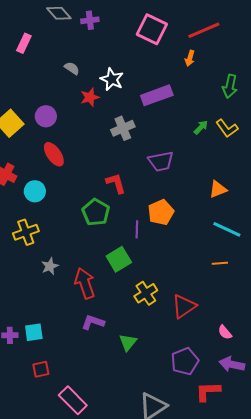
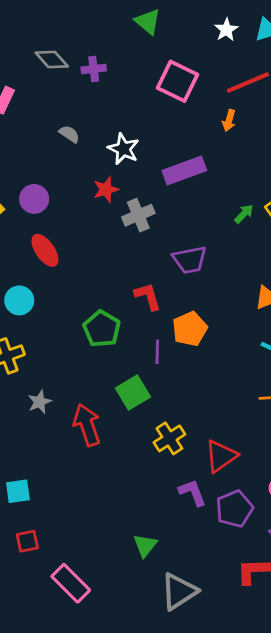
red star: (90, 97) -> (106, 189), moved
red L-shape: (116, 183) -> (148, 296), moved
purple L-shape: (93, 322) -> (192, 493), moved, turned 50
green triangle: (128, 342) -> (145, 545), moved
purple pentagon: (185, 361) -> (234, 509), moved

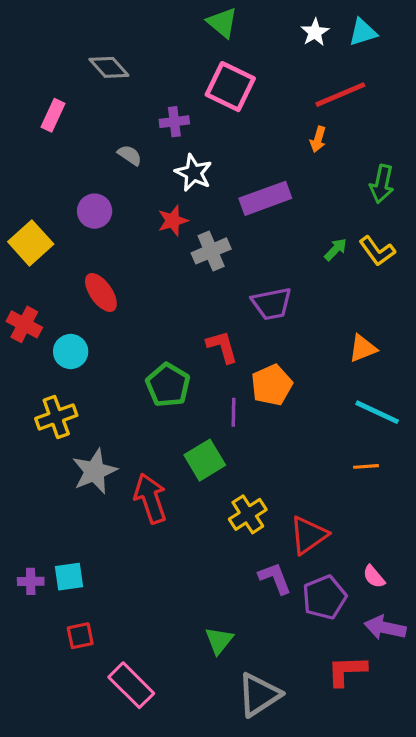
purple cross: (94, 69) -> (174, 122), moved
pink square: (178, 81) -> (230, 87), moved
purple circle: (34, 199) -> (95, 211), moved
gray star: (40, 402) -> (95, 471), size x1.6

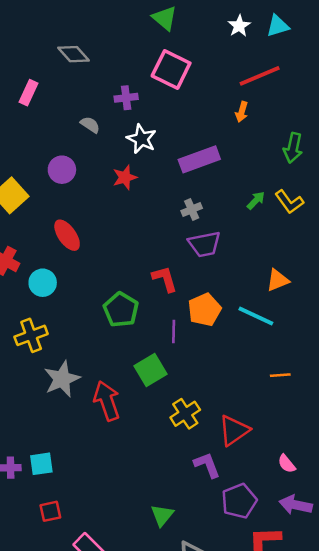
gray cross: (211, 251) -> (192, 209), moved, size x0.7
cyan line: (377, 412) -> (256, 316), moved
purple pentagon: (324, 597) -> (239, 501), moved

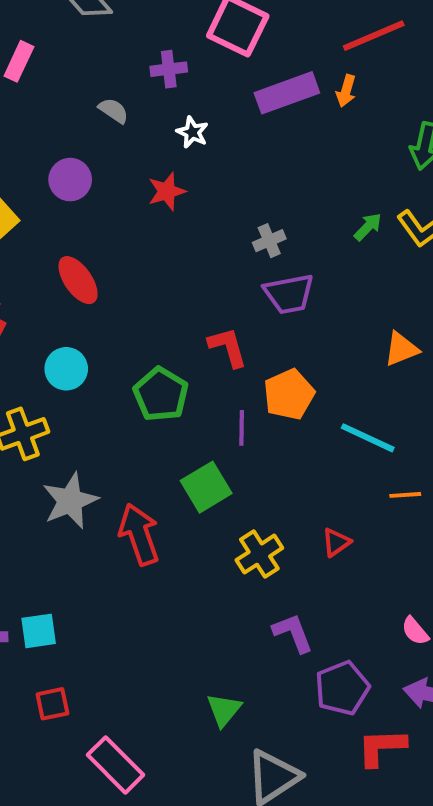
white star: (142, 139) -> (192, 132), size x0.7
purple rectangle: (199, 159) -> (287, 93), moved
cyan circle: (43, 283) -> (66, 369), moved
cyan line: (256, 316) -> (368, 438), moved
red triangle: (234, 430) -> (336, 542), moved, size x0.6

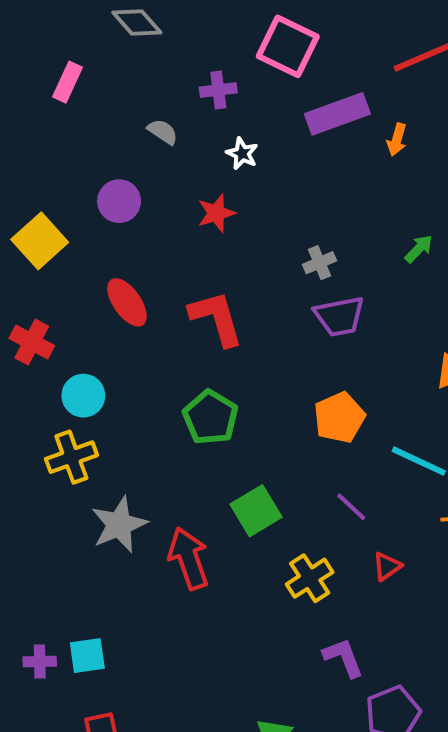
orange arrow: (346, 91) -> (397, 140), moved
red L-shape: (228, 347) -> (216, 318), moved, size x1.4
cyan circle: (66, 369) -> (83, 396), moved
purple line: (242, 428) -> (351, 507), moved, turned -48

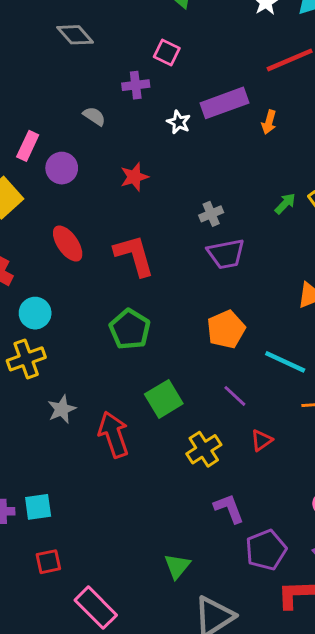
pink square: (288, 46) -> (167, 53), moved, size x0.6
pink rectangle: (67, 82) -> (28, 146), moved
white star: (242, 153) -> (179, 122), moved
gray star: (119, 525) -> (62, 409), size x0.7

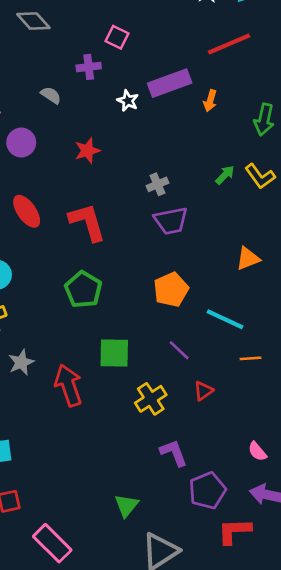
green square: (164, 399) -> (114, 353), turned 32

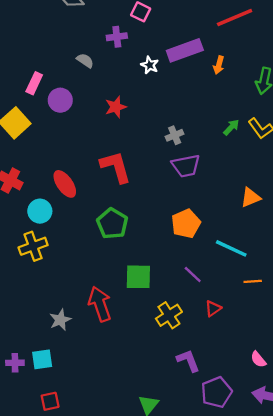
red ellipse: (27, 211) -> (65, 184), moved
gray star: (21, 362) -> (60, 320), moved

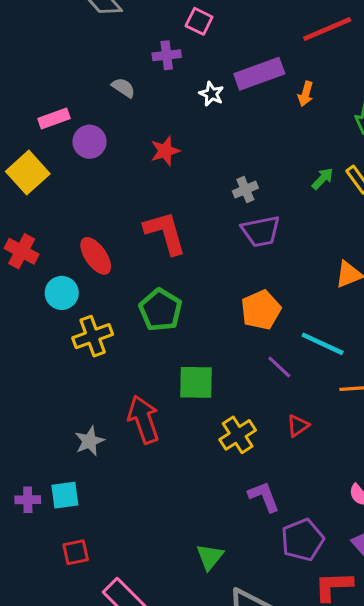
pink rectangle: (34, 83) -> (54, 119), turned 45
yellow cross: (33, 246) -> (93, 336), moved
purple line: (193, 274) -> (279, 367), moved

